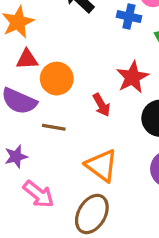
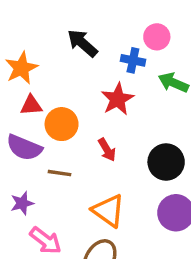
red star: (132, 77) -> (117, 99), moved

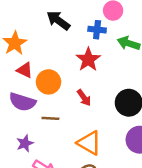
red triangle: (31, 105) -> (25, 70), turned 36

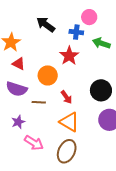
orange circle: (49, 82) -> (48, 75), moved
red arrow: (84, 98) -> (66, 97), moved

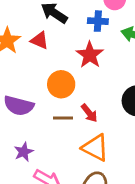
red triangle: (19, 64) -> (40, 40), moved
brown line: (39, 102) -> (63, 118), moved

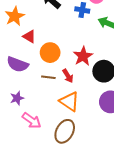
red triangle: (40, 40) -> (29, 36), moved
red star: (90, 55) -> (83, 56), moved

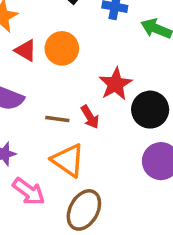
orange circle: (50, 53) -> (62, 48), moved
orange triangle: (69, 101) -> (68, 160), moved

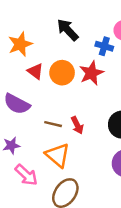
red star: (115, 84) -> (91, 73), moved

